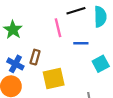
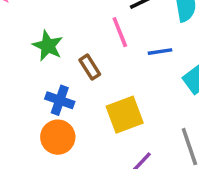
brown rectangle: (35, 57) -> (90, 67), moved, turned -40

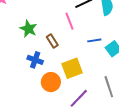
blue line: (160, 52) -> (94, 40), moved
orange circle: (58, 137) -> (51, 82), moved

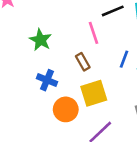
blue line: (94, 40) -> (124, 59), turned -64
brown rectangle: (52, 41) -> (83, 62), moved

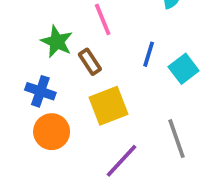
green star: (40, 40) -> (57, 42), moved
orange circle: (66, 109) -> (52, 132), moved

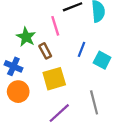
cyan square: (184, 69) -> (102, 60), turned -30

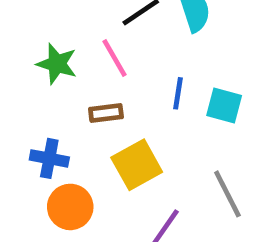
green star: (26, 37) -> (57, 64), moved
brown rectangle: (45, 51) -> (106, 113), turned -56

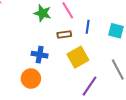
blue line: (178, 93) -> (88, 27), moved
orange circle: (70, 207) -> (31, 79), moved

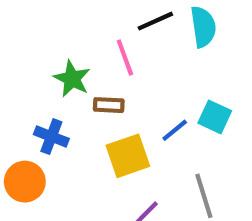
green star: (43, 13) -> (72, 79), moved
blue line: (88, 27) -> (175, 130), moved, turned 32

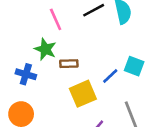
pink line: (125, 58) -> (56, 19), moved
blue cross: (51, 137) -> (26, 74), moved

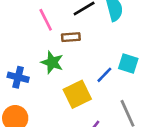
green star: (45, 49) -> (52, 62), moved
brown rectangle: (69, 64) -> (71, 37), moved

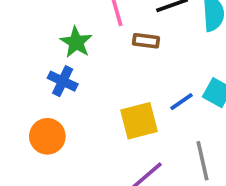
green star: (52, 62) -> (76, 42), moved

